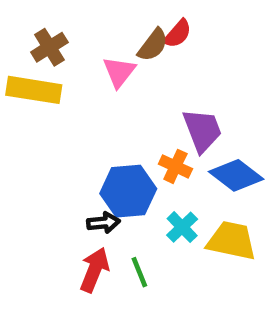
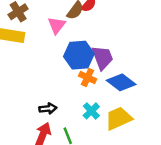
blue hexagon: (128, 191) -> (79, 55), moved
yellow trapezoid: (232, 241) -> (119, 118), turned -36

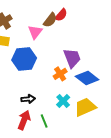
blue hexagon: (79, 55) -> (24, 59), moved
orange cross: (88, 77) -> (60, 74), turned 32

